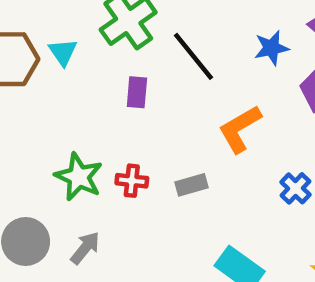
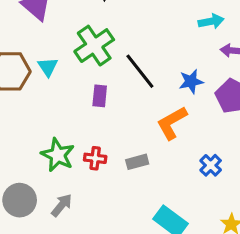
blue star: (271, 48) -> (191, 81), moved

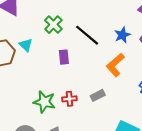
green cross: (94, 46) -> (53, 25), size x0.7

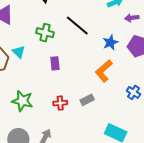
green cross: (53, 25) -> (45, 33), turned -30
black line: (87, 35) -> (77, 25), moved
green star: (44, 102) -> (22, 101), moved

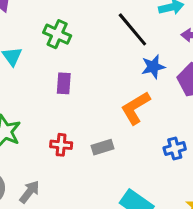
black line: (77, 25) -> (132, 29), moved
blue cross: (133, 92) -> (175, 149), turned 32

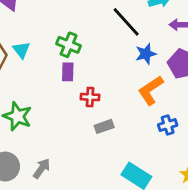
green cross: (57, 34) -> (69, 45), moved
orange L-shape: (136, 108) -> (151, 90), moved
red cross: (61, 145) -> (90, 97), moved

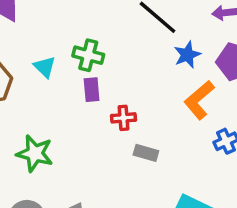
cyan triangle: (21, 50) -> (45, 67), moved
gray rectangle: (104, 126) -> (146, 153), turned 42

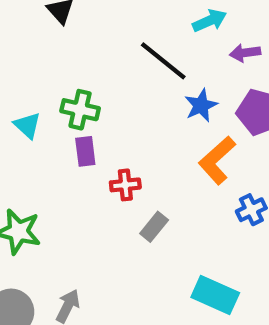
gray rectangle: (146, 153) -> (154, 227), turned -65

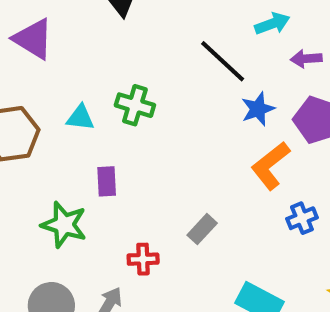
cyan triangle: (27, 125) -> (80, 118), turned -40
purple rectangle: (85, 151) -> (107, 181), moved
red cross: (125, 185) -> (143, 259), moved

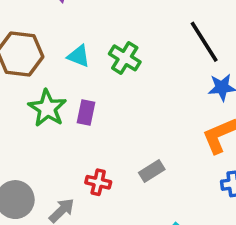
green star: (64, 225) -> (47, 108), moved

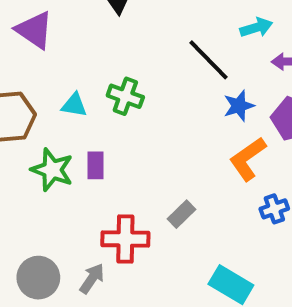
red cross: (98, 182) -> (125, 239), size x1.6

